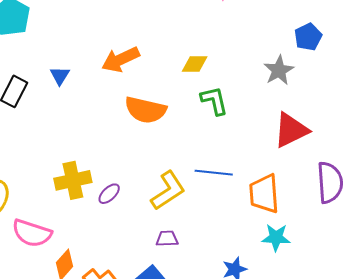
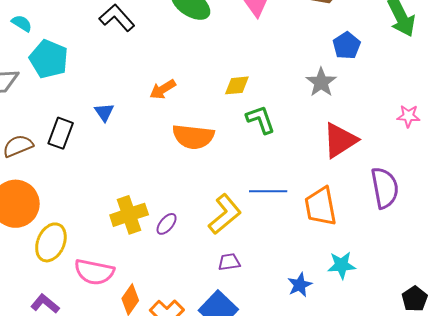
orange arrow: (121, 59) -> (163, 89), size x0.7
cyan star: (276, 237) -> (342, 265), moved

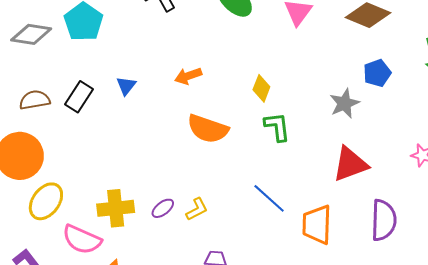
yellow diamond: (237, 85) -> (261, 88), turned -76
blue line: (268, 191) -> (269, 198), turned 30
yellow L-shape: (225, 214) -> (197, 209), moved, size x0.6
yellow cross: (129, 215) -> (116, 208), moved

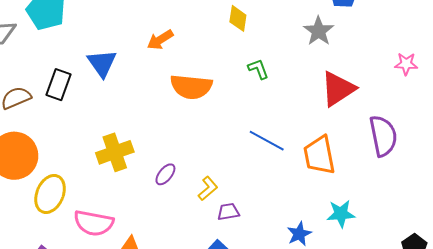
blue triangle: (126, 86) -> (102, 63), size x1.5
yellow diamond: (261, 88) -> (238, 18), moved
green L-shape: (277, 127) -> (258, 69), size x0.7
yellow cross: (116, 208) -> (115, 152), moved
yellow L-shape: (197, 209) -> (208, 188), moved

